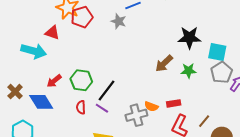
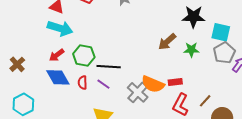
cyan arrow: (34, 51) -> (60, 28), moved
black line: (106, 91) -> (109, 67), turned 55
blue diamond: (41, 102) -> (58, 77), moved
orange semicircle: (151, 106) -> (153, 84), size x1.6
gray cross: (136, 115) -> (138, 92), turned -35

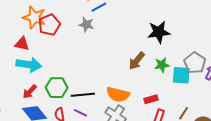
cyan square: (221, 32) -> (181, 75), moved
orange semicircle: (153, 84) -> (118, 94), moved

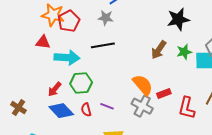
cyan arrow: (29, 65) -> (67, 58), moved
orange semicircle: (118, 94) -> (143, 85), turned -140
black line: (83, 95) -> (103, 45), moved
red rectangle: (151, 99) -> (164, 94), moved

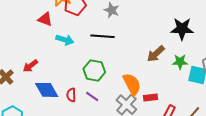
cyan arrow: (67, 58) -> (65, 40), size x0.7
green hexagon: (81, 83) -> (94, 71), moved
red arrow: (55, 89) -> (30, 66), moved

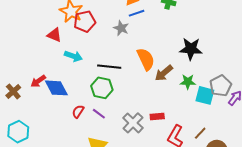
black line: (102, 36) -> (109, 67), moved
orange semicircle: (132, 84) -> (146, 59), moved
blue diamond: (47, 90) -> (56, 88), moved
red semicircle: (71, 95) -> (78, 111), turned 32

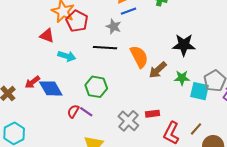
red pentagon: (85, 21) -> (77, 21), turned -30
black line: (109, 67) -> (105, 48), moved
purple line: (99, 114) -> (86, 112), moved

